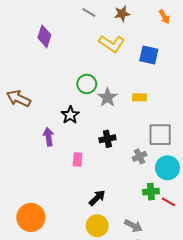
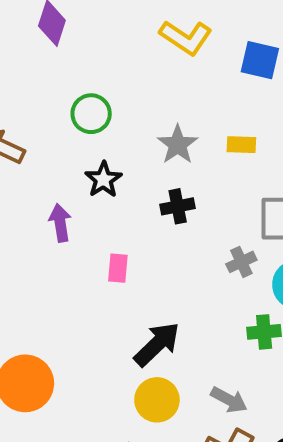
green circle: (87, 84) -> (91, 114), moved
black cross: (107, 139) -> (178, 206), moved
black arrow: (97, 198) -> (157, 344), size x1.4

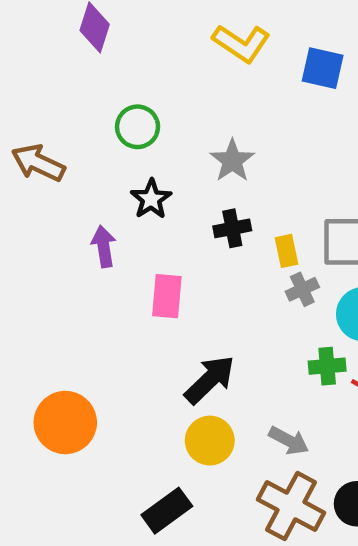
yellow rectangle: (241, 145) -> (286, 251), moved, turned 76
pink rectangle: (118, 268) -> (167, 296), size x1.4

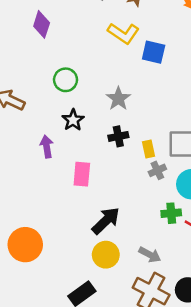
blue square: (323, 68) -> (154, 52), moved

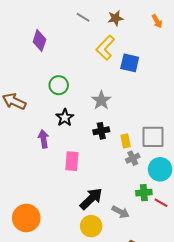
yellow L-shape: (123, 33) -> (105, 48), turned 100
gray arrow: (150, 255) -> (121, 212), moved

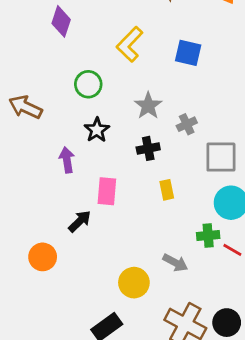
yellow L-shape: (105, 48) -> (130, 44), moved
yellow rectangle: (126, 141) -> (167, 190), moved
gray cross: (133, 158) -> (187, 124), moved
black arrow: (91, 199) -> (80, 221), moved, size x0.7
orange circle: (26, 218) -> (43, 257), moved, size x0.7

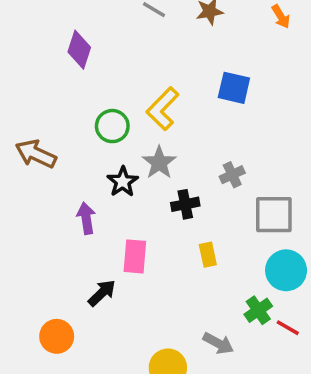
yellow L-shape: (130, 44) -> (163, 109), moved
gray star: (148, 106) -> (159, 163), moved
green cross: (208, 236) -> (258, 310), turned -30

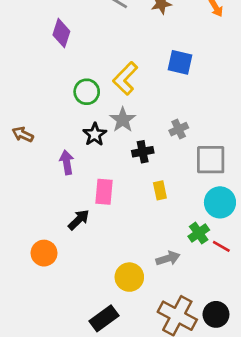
brown arrow: (36, 154) -> (23, 134), moved, size x0.7
gray arrow: (218, 343) -> (168, 258), turned -45

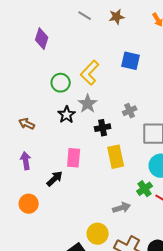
brown arrow: (23, 134) -> (27, 124), moved
purple arrow: (67, 162) -> (26, 161), moved
yellow rectangle: (160, 190) -> (116, 157), size x1.6
yellow circle: (129, 277) -> (98, 234), moved

